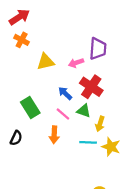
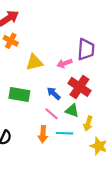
green rectangle: (30, 107) -> (19, 94), moved, turned -48
cyan line: (88, 142) -> (64, 133), moved

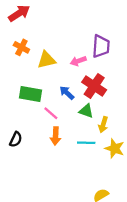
orange cross: (11, 41) -> (21, 47), moved
pink line: (52, 114) -> (51, 113), moved
cyan line: (64, 133) -> (86, 143), moved

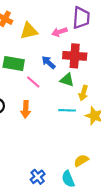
red cross: (94, 86) -> (75, 56), turned -30
orange arrow: (56, 136) -> (26, 109), moved

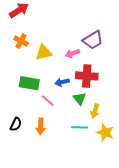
purple trapezoid: (81, 18) -> (93, 40), turned 55
blue arrow: (49, 62) -> (62, 82), turned -56
green triangle: (67, 80) -> (80, 99), turned 32

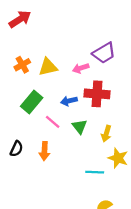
orange cross: (21, 41) -> (22, 65), moved, turned 32
green rectangle: (29, 83) -> (32, 102), turned -60
green triangle: (80, 99) -> (79, 127), moved
cyan line: (80, 127) -> (95, 172), moved

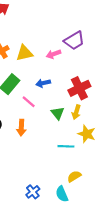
red cross: (97, 94) -> (79, 88), moved, turned -30
green triangle: (79, 127) -> (58, 113), moved

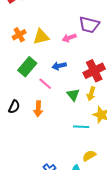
purple trapezoid: (74, 41) -> (89, 25), turned 45

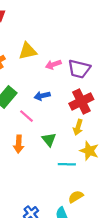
purple trapezoid: (89, 25) -> (79, 69), moved
yellow triangle: (41, 37) -> (28, 51), moved
green triangle: (73, 95) -> (49, 140), moved

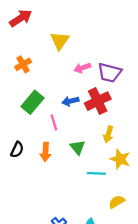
yellow triangle: (28, 51) -> (60, 41), moved, turned -42
red cross: (81, 101) -> (98, 101), moved
pink line: (26, 116) -> (54, 122), turned 32
yellow semicircle: (76, 197) -> (117, 202), moved

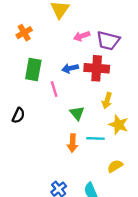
red cross: (98, 101) -> (97, 68), turned 30
green rectangle: (32, 102) -> (33, 69), turned -30
orange arrow: (46, 152) -> (72, 143), moved

